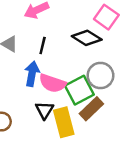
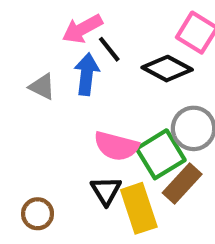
black line: (43, 46) -> (109, 49), moved, turned -48
blue arrow: (32, 74) -> (87, 74), moved

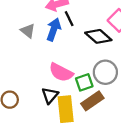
green square: (161, 154) -> (84, 82), size x0.7

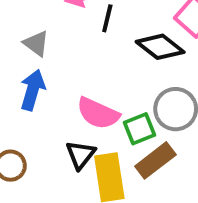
black line: (69, 19) -> (107, 18), turned 42
blue arrow: (54, 29) -> (33, 90), moved

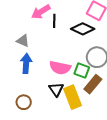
green square: (140, 129) -> (82, 71), turned -35

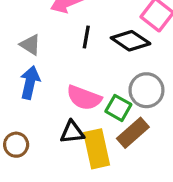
black line: (54, 21) -> (86, 37), moved
black triangle: (56, 89) -> (72, 132), turned 49

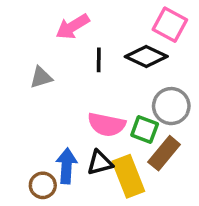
gray triangle: (30, 45) -> (41, 77), turned -40
blue arrow: (30, 82) -> (67, 166), moved

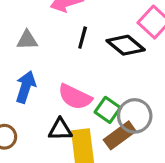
gray circle: (171, 106) -> (135, 116), moved
blue arrow: (67, 166) -> (26, 87), moved

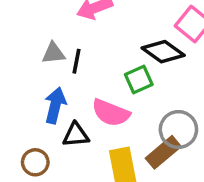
black line: (83, 38) -> (77, 61), moved
green square: (108, 110) -> (139, 80), moved, turned 35
black triangle: (60, 129) -> (76, 135), moved

